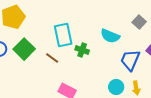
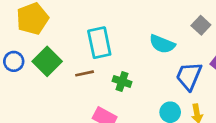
green cross: (82, 50) -> (122, 81), moved
brown line: (52, 58) -> (85, 73), turned -48

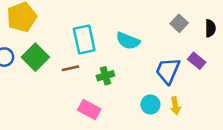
cyan semicircle: (162, 44) -> (128, 41), moved
green cross: (122, 81) -> (105, 76), turned -35

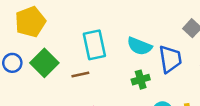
blue trapezoid: (168, 71) -> (170, 59), moved, turned 148
green cross: (105, 76) -> (141, 80), moved

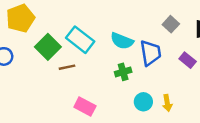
cyan rectangle: (94, 45) -> (80, 40), turned -40
green square: (44, 63) -> (48, 47), moved

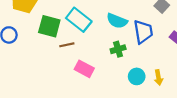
green square: (48, 47) -> (49, 26), turned -30
pink rectangle: (85, 107) -> (84, 69), moved

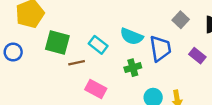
cyan rectangle: (79, 20) -> (98, 45), moved, size x0.7

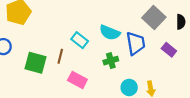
gray square: (181, 20) -> (154, 18), size x1.5
green square: (57, 42) -> (35, 63), moved
brown line: (77, 63) -> (60, 56), turned -64

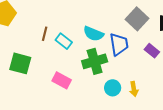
brown line: (60, 56) -> (45, 34), moved
green cross: (111, 61) -> (95, 61), size x1.6

